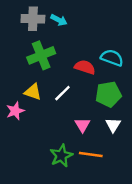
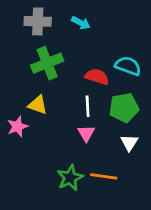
cyan arrow: (59, 20) -> (81, 23), moved
white line: (62, 93) -> (88, 106), moved, turned -48
pink triangle: (82, 125) -> (86, 133), moved

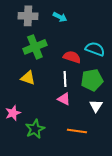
pink star: (18, 126) -> (13, 113), moved
pink triangle: (86, 133) -> (64, 99), turned -32
green star: (70, 178) -> (35, 129), moved

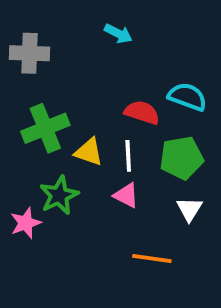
gray cross: (28, 16) -> (30, 53), moved
green cross: (35, 47) -> (45, 128), moved
yellow triangle: (28, 78) -> (89, 152), moved
green star: (35, 129) -> (59, 195), moved

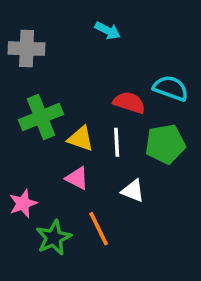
green star: (59, 195) -> (54, 238), moved
pink triangle: (126, 195) -> (77, 178), moved
white triangle: (189, 209) -> (133, 191), moved, turned -40
orange line: (152, 258) -> (99, 229), moved, turned 56

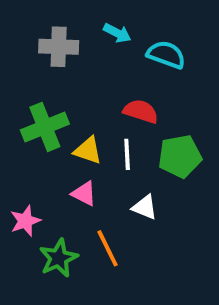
gray cross: (27, 49) -> (59, 47), moved
cyan semicircle: (171, 88) -> (166, 55), moved

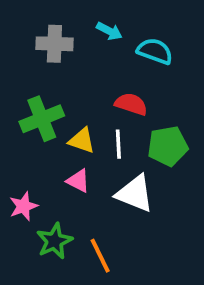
white triangle: (145, 207) -> (135, 194), size x1.6
orange line: (107, 248) -> (100, 256), moved

